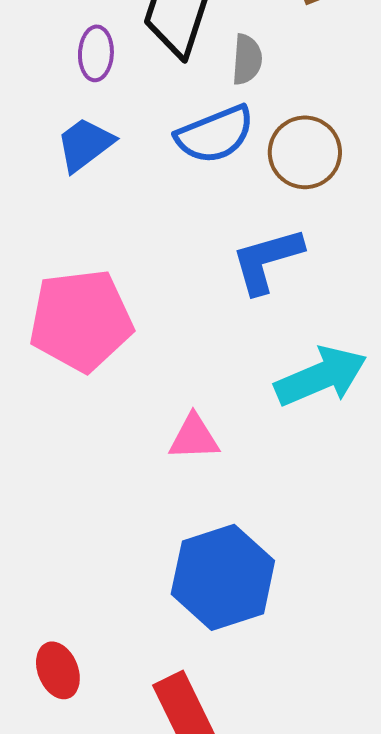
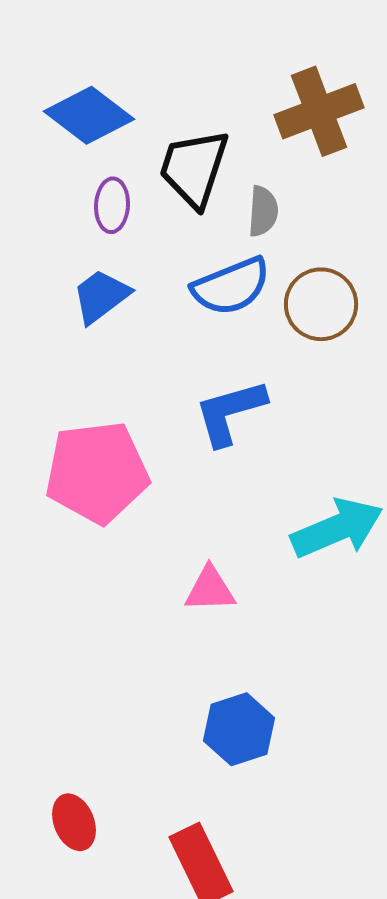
blue L-shape: (267, 260) -> (230, 412), moved
blue hexagon: (223, 577) -> (239, 729), size x0.7

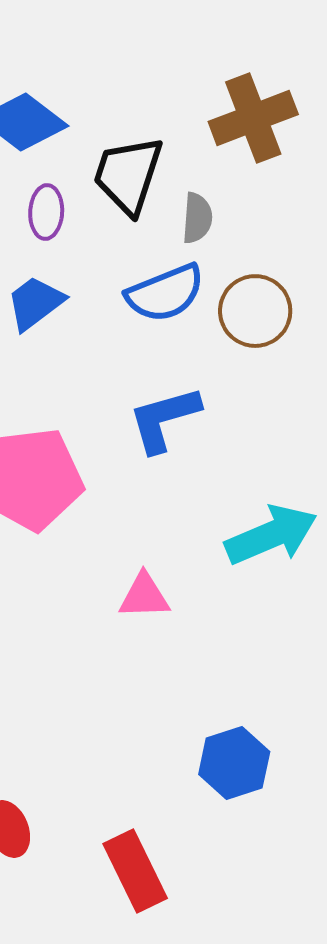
blue hexagon: (239, 729) -> (234, 763), moved

